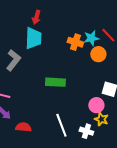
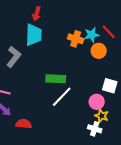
white line: (61, 125) -> (62, 97), moved, turned 65
white cross: (86, 131) -> (95, 129), moved

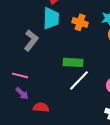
orange cross: (76, 39) -> (80, 22), moved

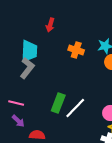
cyan trapezoid: (51, 18) -> (29, 51), moved
green rectangle: (73, 62) -> (58, 103), moved, turned -72

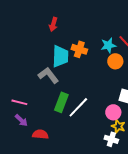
cyan trapezoid: (29, 51) -> (60, 56), moved
gray L-shape: (27, 68) -> (48, 75), moved, turned -75

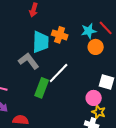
white line: (78, 107) -> (59, 73), moved

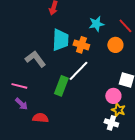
cyan star: (89, 31) -> (96, 24), moved
orange cross: (60, 35) -> (81, 45), moved
gray L-shape: (29, 61) -> (35, 59), moved

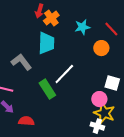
orange cross: (81, 45) -> (51, 18), moved, turned 35
green rectangle: (61, 86) -> (47, 89), turned -54
yellow star: (118, 110) -> (104, 113), size x1.5

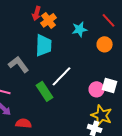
red line: (111, 29) -> (109, 20), moved
orange circle: (101, 48) -> (105, 44), moved
pink circle: (99, 99) -> (97, 89), moved

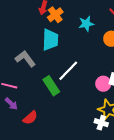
red semicircle: (24, 123) -> (30, 118), turned 133

